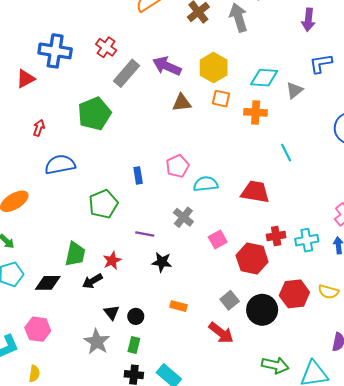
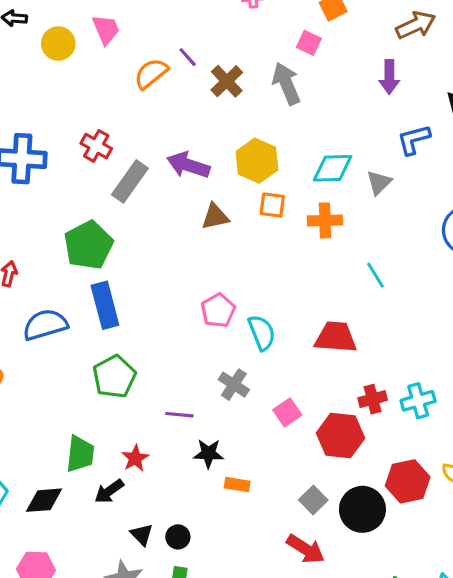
blue rectangle: (138, 175) -> (105, 305), moved, size x1.8
cyan semicircle: (206, 184) -> (262, 333), turned 80
orange rectangle: (178, 306) -> (237, 485), moved

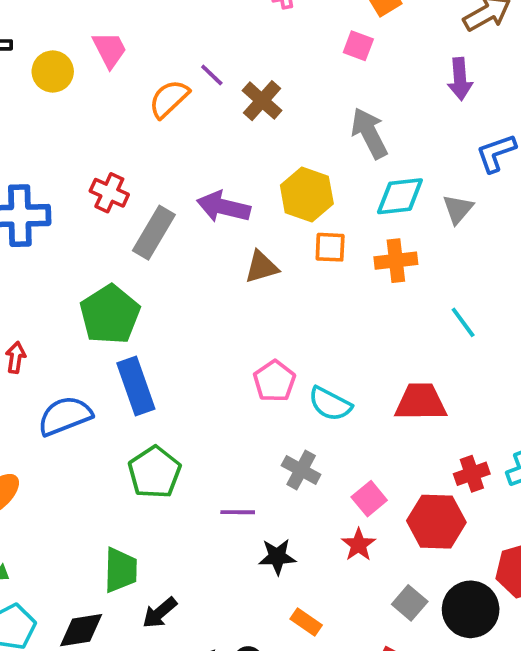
gray arrow: (286, 84) -> (369, 133), moved
cyan semicircle: (262, 333) -> (330, 404), turned 144
red star: (135, 458) -> (359, 545), moved
orange rectangle: (237, 485) -> (306, 622), moved, turned 30

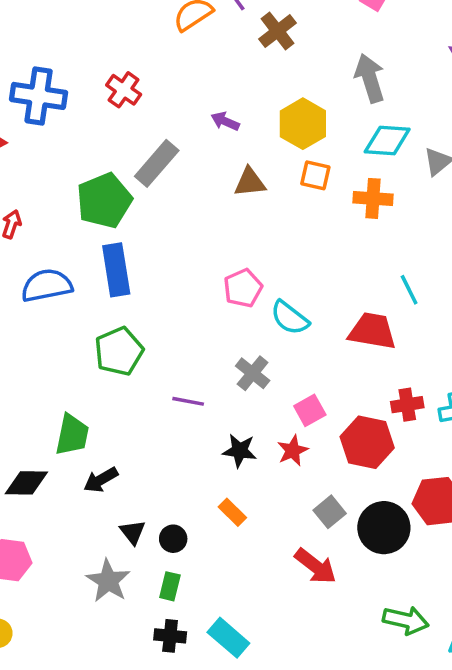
purple arrow: (224, 207) -> (225, 121), size x0.6
gray rectangle: (154, 233) -> (157, 163), moved
cyan line: (463, 322) -> (409, 290), moved
black star: (277, 557) -> (240, 451), moved

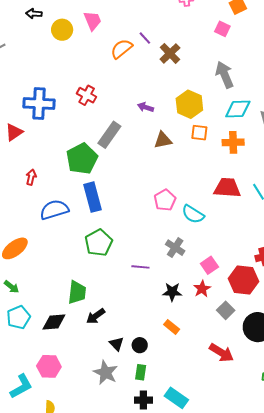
red trapezoid: (372, 331) -> (227, 188), moved
gray square: (330, 512) -> (226, 310), moved

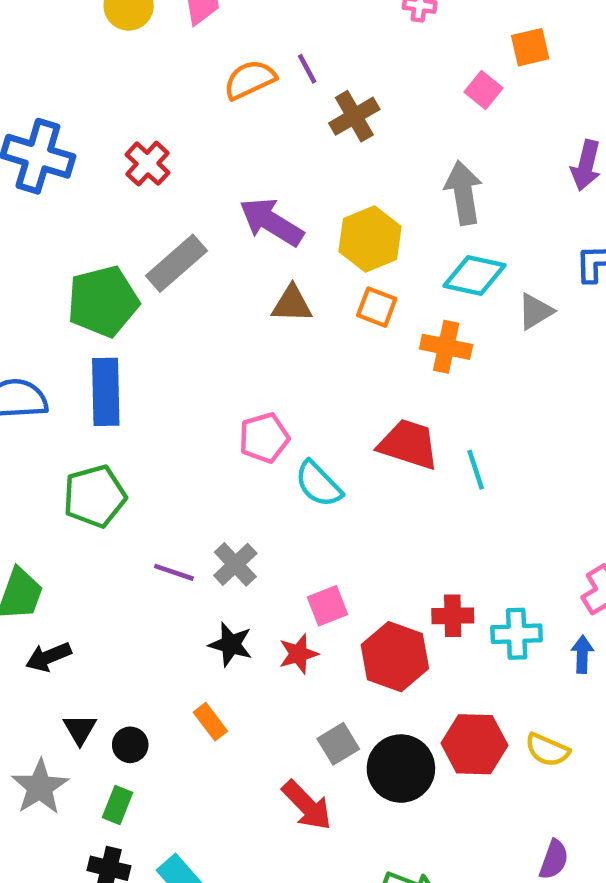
purple arrow: (146, 107) -> (271, 222), size x1.8
gray cross: (175, 248) -> (235, 564), moved
gray square: (226, 310) -> (338, 744), moved

